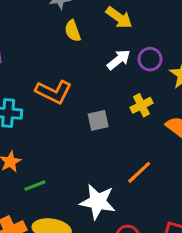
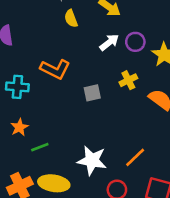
orange line: (139, 172) -> (135, 157), moved

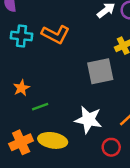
cyan cross: (17, 87) -> (21, 36), moved
gray square: (92, 93) -> (100, 71), moved, size x1.6

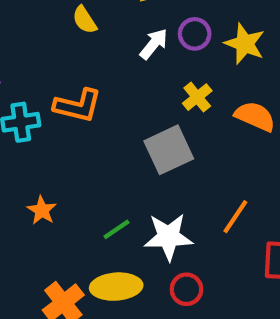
green line: (40, 107) -> (116, 229), moved
red circle: (111, 147) -> (186, 289), moved

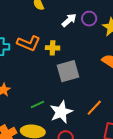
yellow cross: (197, 97) -> (53, 48), moved, turned 32
white star: (168, 237) -> (61, 112), turned -30

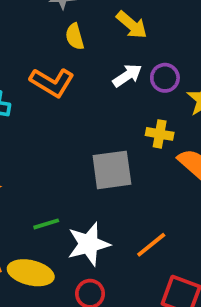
orange L-shape: (29, 43) -> (52, 82), moved
yellow cross: (53, 48) -> (160, 134), moved

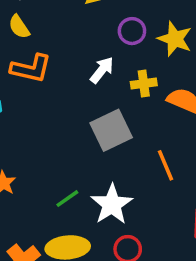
yellow semicircle: (75, 37) -> (19, 27), moved
white arrow: (127, 75) -> (102, 70), moved
orange line: (151, 245) -> (165, 165), moved, turned -56

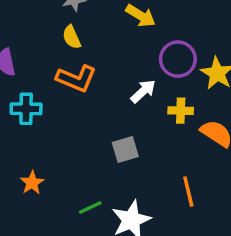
purple circle: (132, 31) -> (178, 59), size x1.4
gray square: (111, 130) -> (125, 149), moved, size x0.7

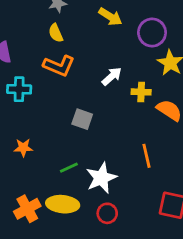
purple circle: (178, 59) -> (152, 33), moved
gray square: (125, 149) -> (82, 119), moved, turned 35
orange star: (32, 183) -> (23, 148), turned 30

